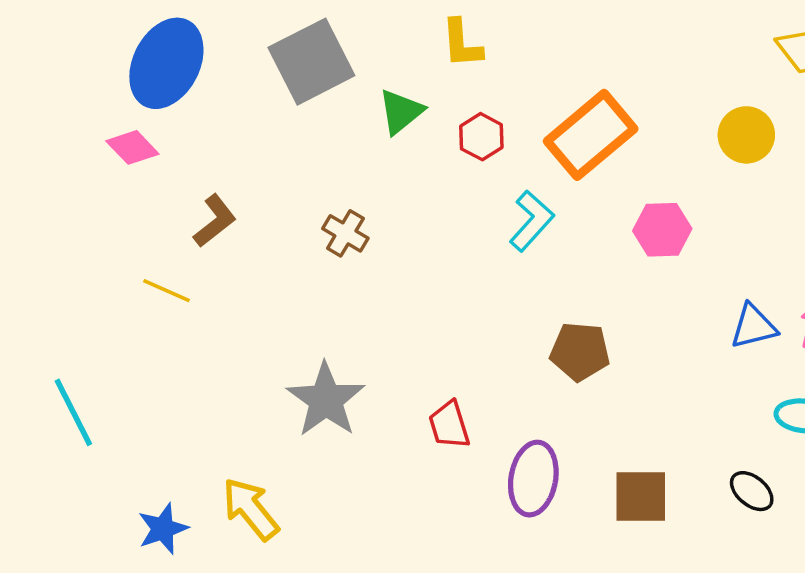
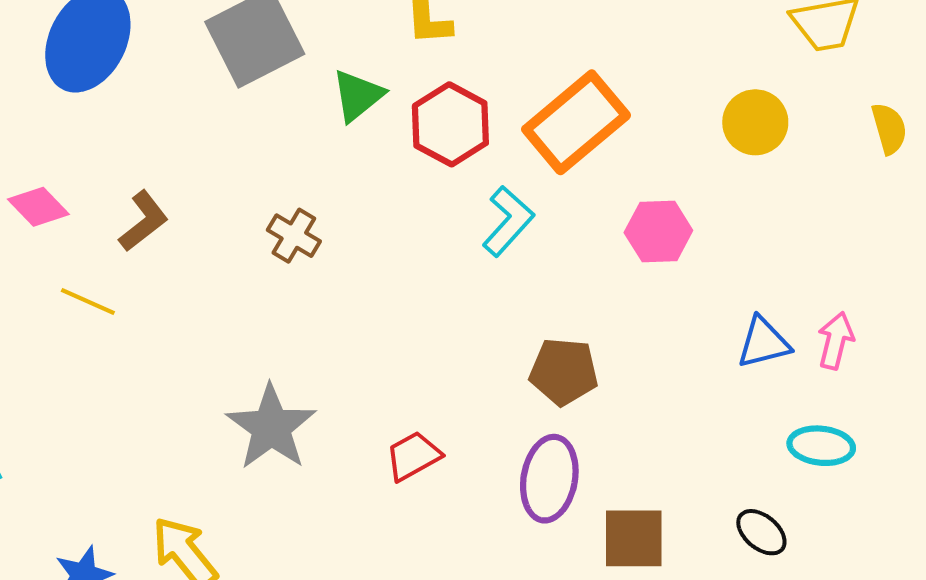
red hexagon: (481, 137) -> (450, 124), size x1.5
pink diamond: (132, 147) -> (38, 207), moved
red trapezoid: (449, 425) -> (413, 456), turned 78
purple ellipse: (533, 479) -> (549, 479), moved

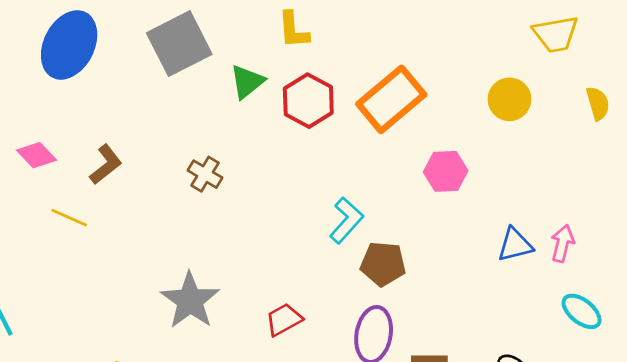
cyan L-shape: (508, 221) -> (346, 220), moved
cyan ellipse: (821, 446) -> (582, 311), moved, turned 33

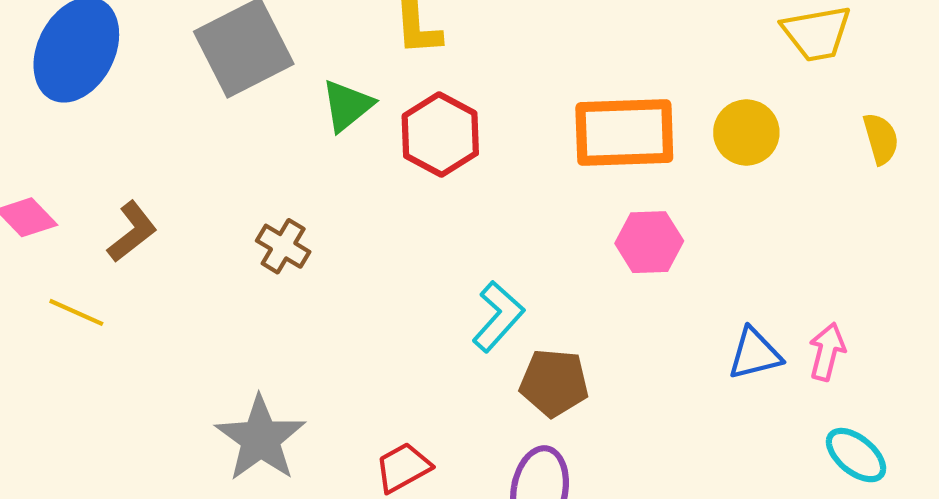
orange rectangle: (391, 99) -> (624, 132), moved, turned 38

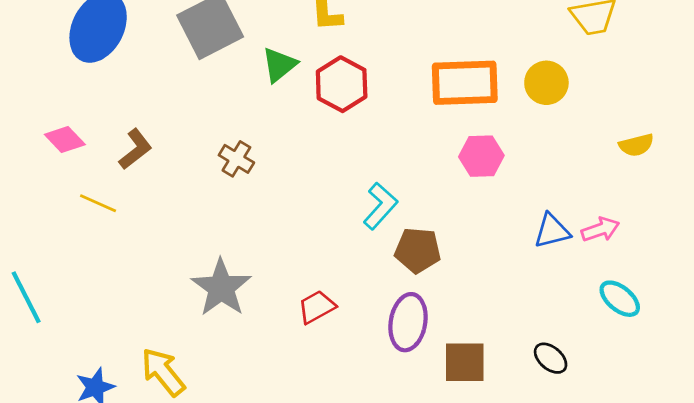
yellow semicircle: (881, 139) -> (636, 145), moved, turned 92
pink arrow: (827, 352) -> (600, 229), turned 57

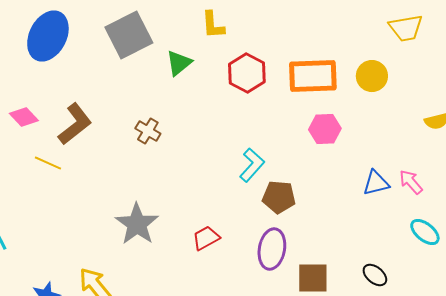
red hexagon: (342, 84) -> (247, 73), moved
brown L-shape: (135, 149) -> (75, 124), size x1.4
pink arrow: (600, 229) -> (411, 182), turned -112

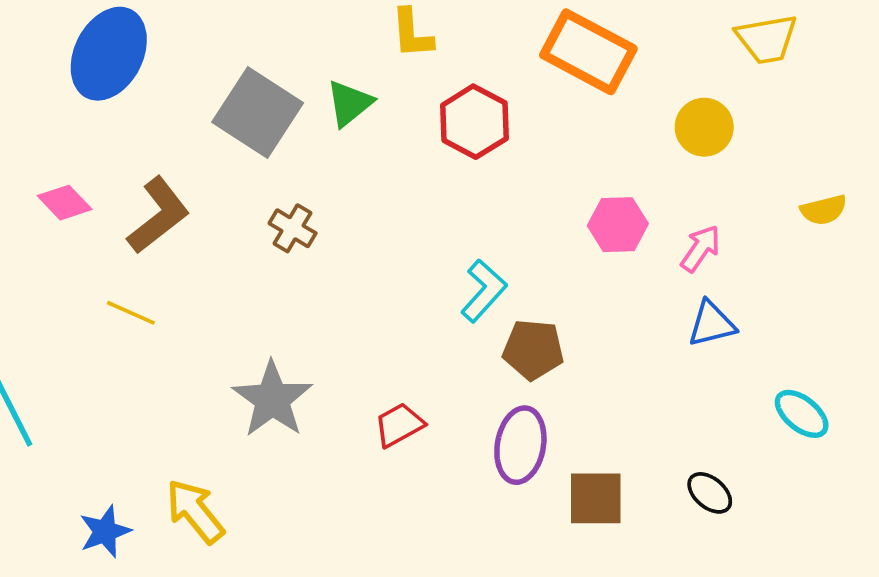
gray square: (129, 35) -> (258, 112), moved, turned -30
orange rectangle: (313, 76) -> (588, 52), moved, turned 30
yellow line: (48, 163) -> (131, 313), moved
pink arrow: (411, 182) -> (701, 248), moved, turned 76

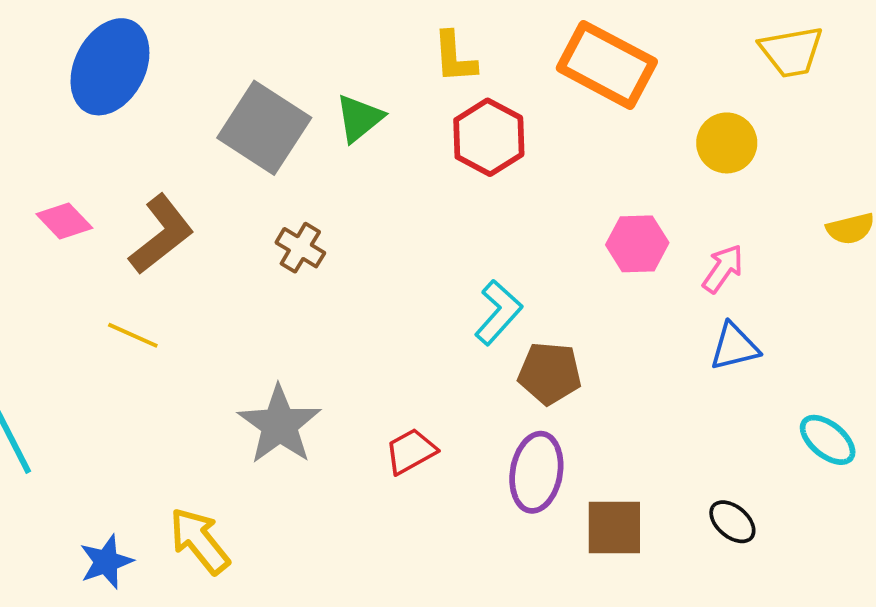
yellow L-shape: (412, 33) -> (455, 57), moved

